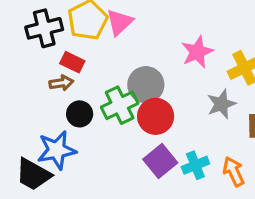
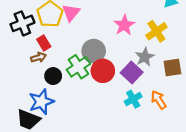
red rectangle: (72, 62) -> (44, 43), turned 40
purple square: (160, 161) -> (132, 73), moved

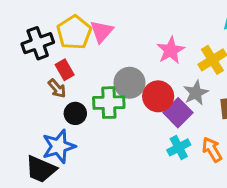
brown arrow: (38, 57) -> (57, 88), turned 64
green cross: (78, 67) -> (109, 103), turned 30
red circle: (103, 71) -> (158, 96), moved

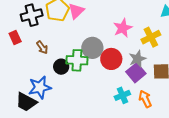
red rectangle: (65, 70) -> (15, 37), moved
black circle: (75, 113) -> (61, 67), moved
purple square: (178, 113) -> (136, 73), moved

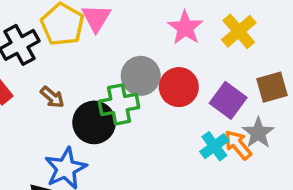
gray star: (137, 59) -> (258, 133), moved
black circle: (61, 67) -> (94, 122), size x1.5
orange arrow: (145, 99) -> (238, 145), moved

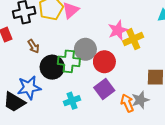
yellow cross: (239, 31) -> (133, 39), moved
purple square: (228, 100) -> (104, 89), moved
cyan cross: (214, 146) -> (72, 101), moved

